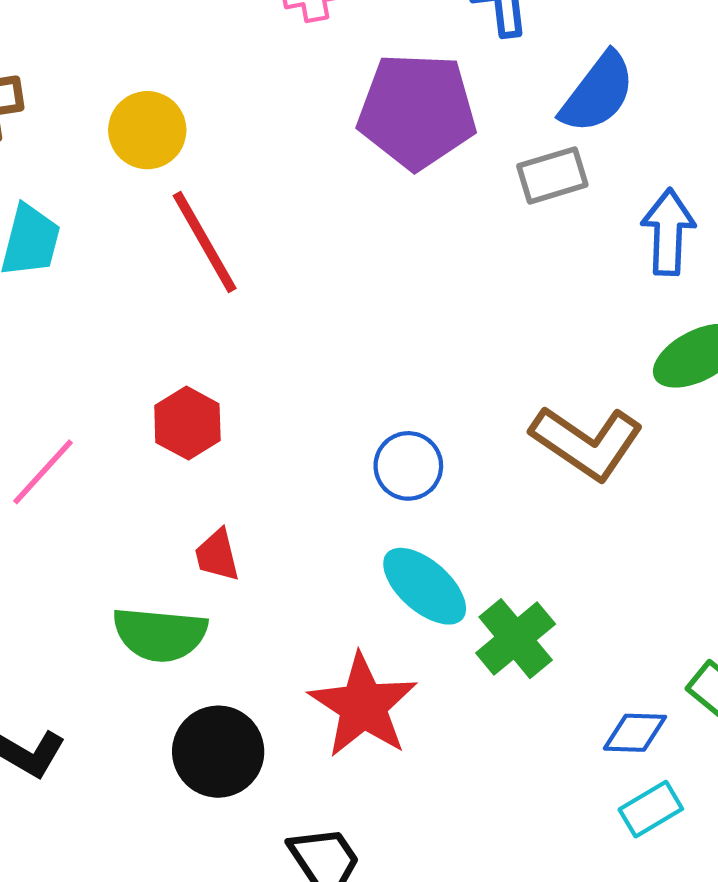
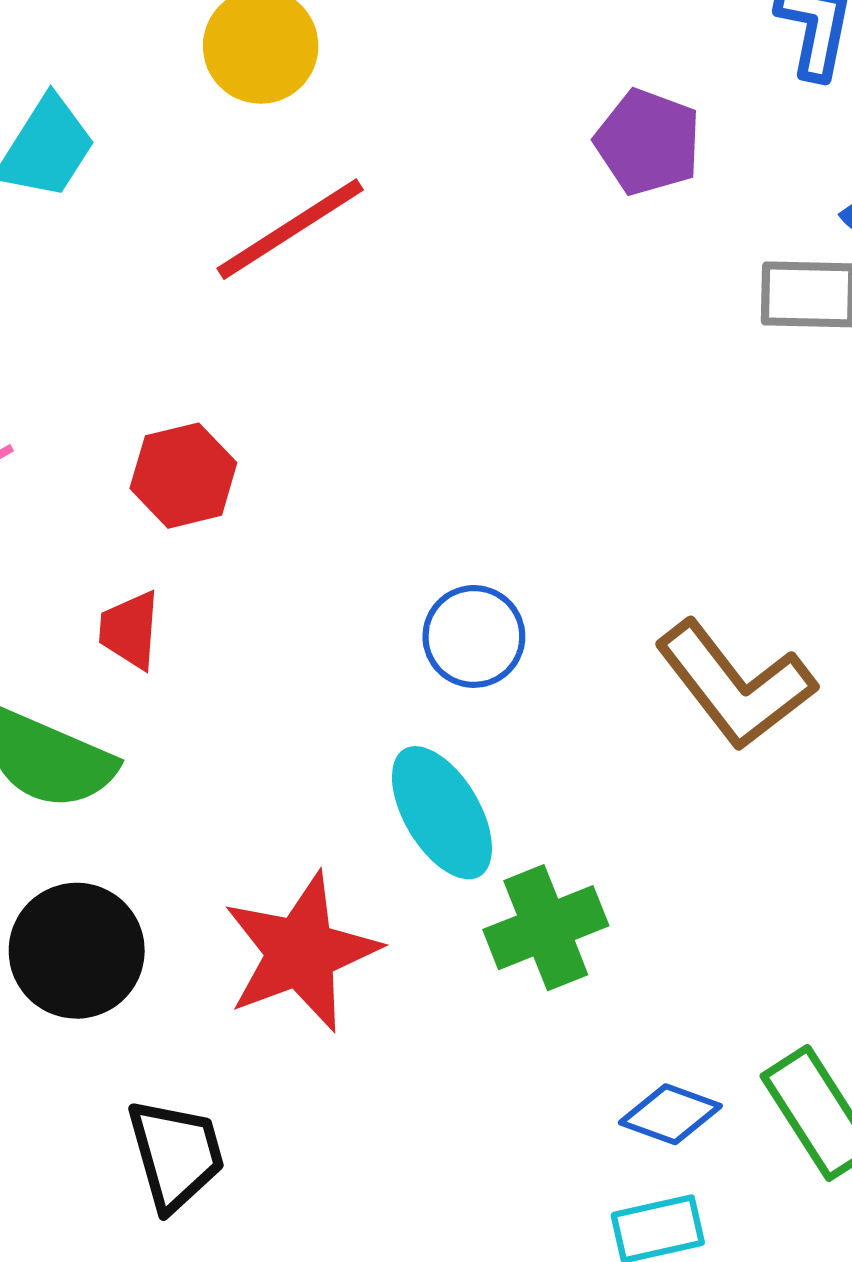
purple pentagon: (417, 111) -> (648, 142), size x0.6
red line: (205, 242) -> (290, 229), turned 69
red trapezoid: (217, 555) -> (130, 630), moved

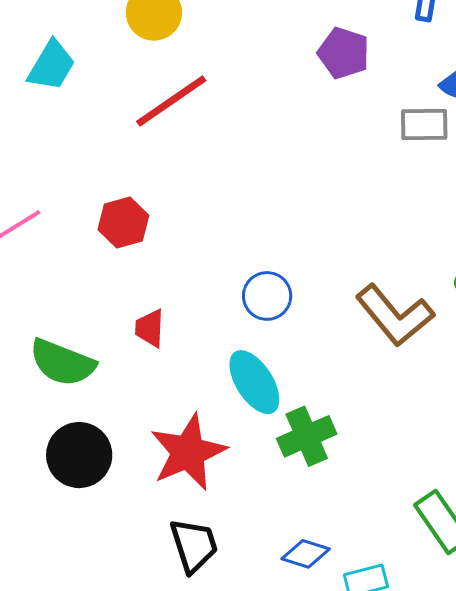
red trapezoid: (130, 630) -> (150, 328), moved
blue diamond: (670, 1114) -> (306, 554), moved
black trapezoid: (176, 1154) -> (194, 545), moved

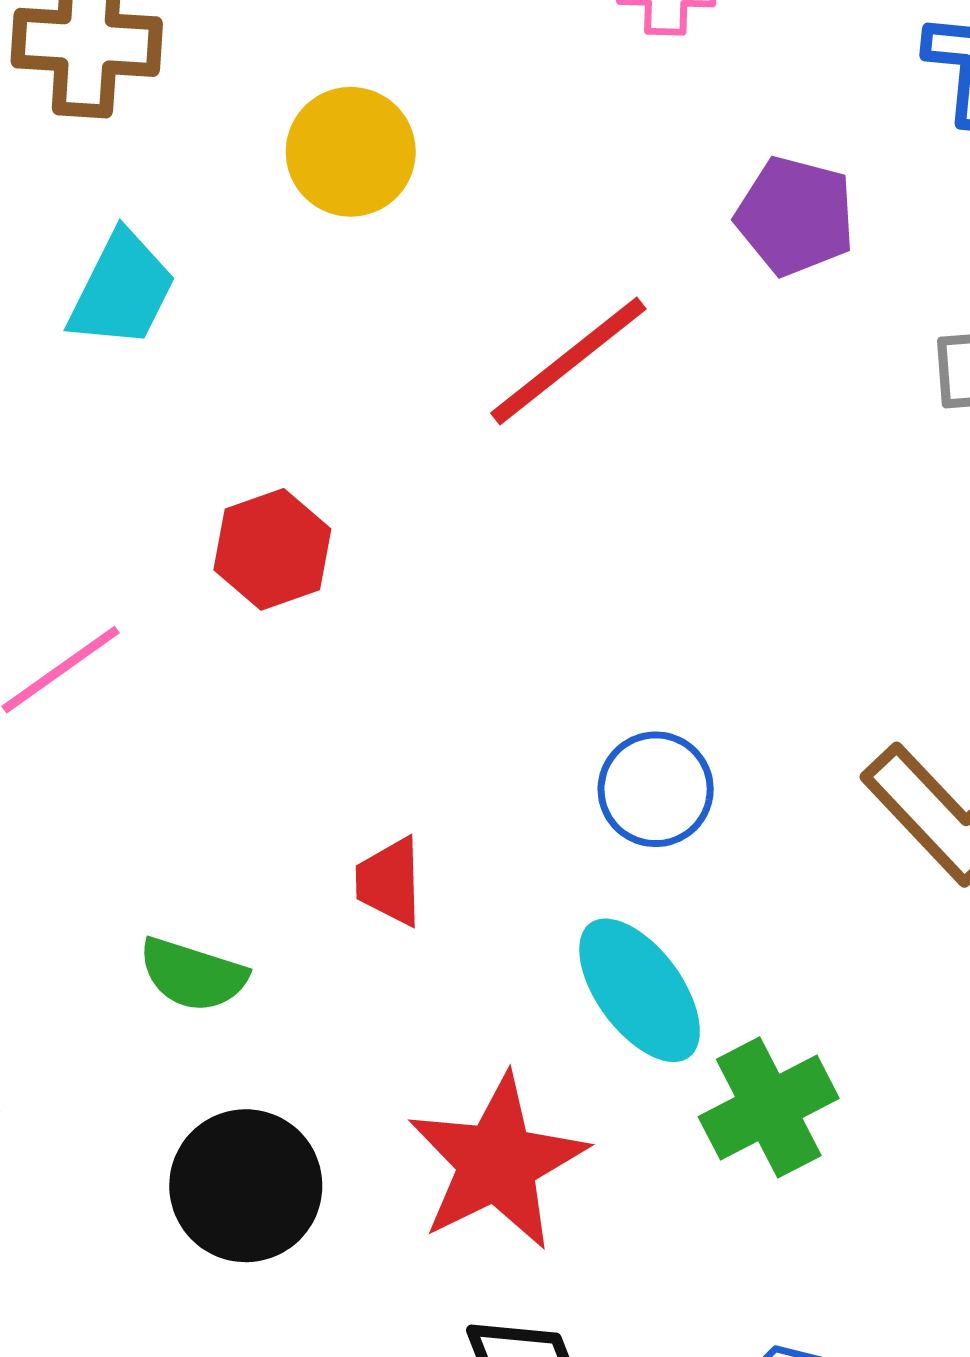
red line: (171, 101) -> (568, 361), moved
red hexagon: (123, 223) -> (272, 549), moved
green semicircle: (62, 363) -> (193, 975), size x0.7

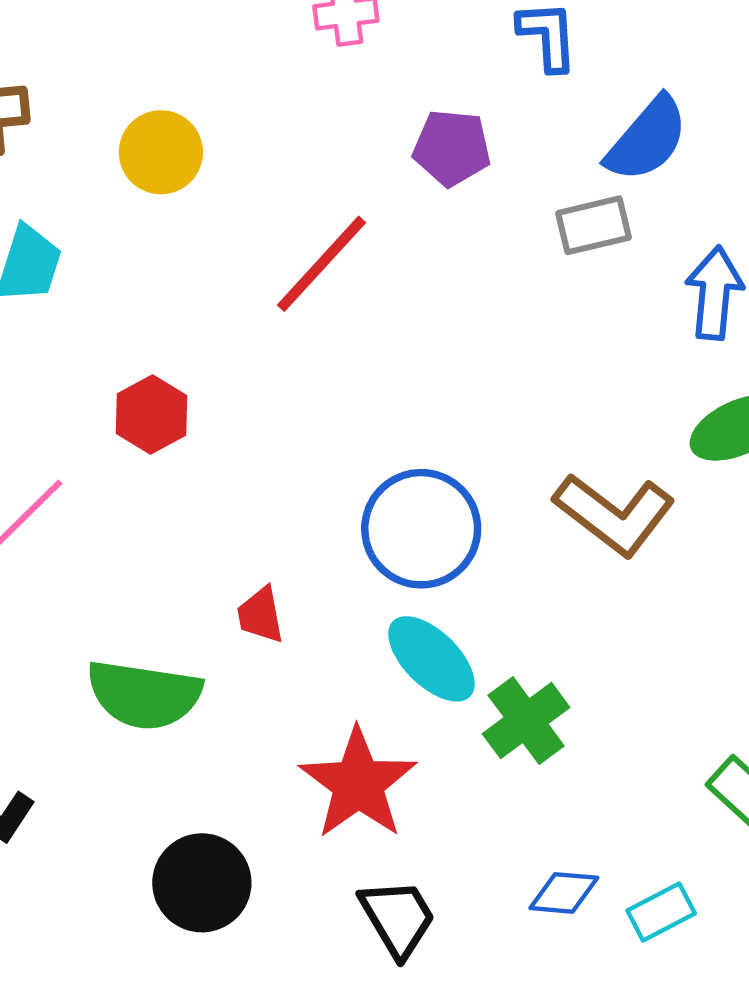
blue circle: (656, 789) -> (421, 529), size x1.6
green semicircle: (193, 975) -> (144, 695), size x1.6
black circle: (246, 1186) -> (202, 883), moved

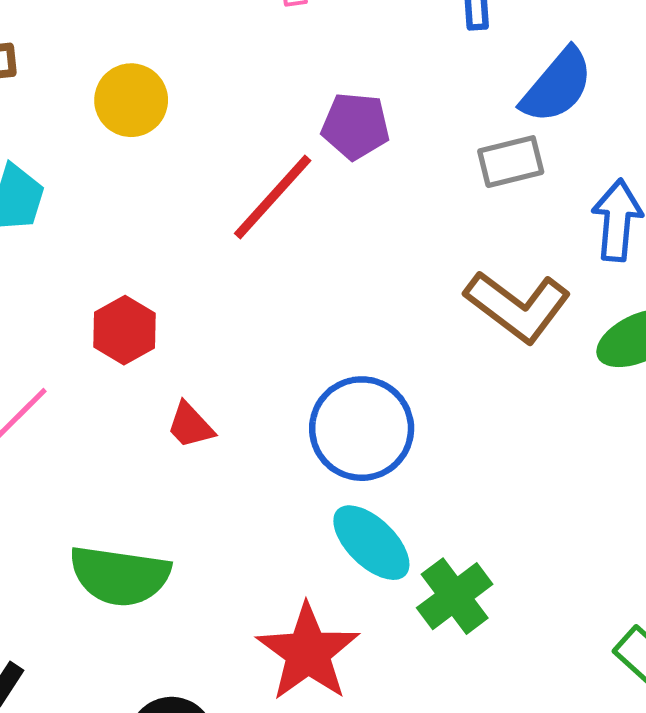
purple pentagon: (452, 148) -> (355, 126), moved
brown L-shape: (614, 514) -> (518, 306), moved
red trapezoid: (260, 615) -> (190, 425), moved, turned -32

